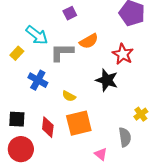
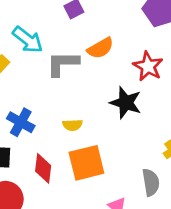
blue cross: (38, 80) -> (21, 122), moved
yellow semicircle: (69, 96) -> (72, 125), turned -32

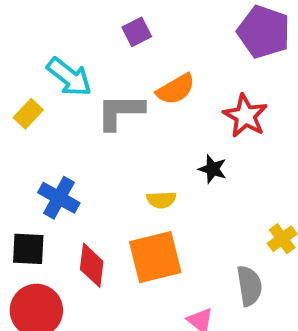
black star: (126, 103) -> (213, 169), size x0.6
yellow semicircle: (72, 125) -> (161, 200), moved

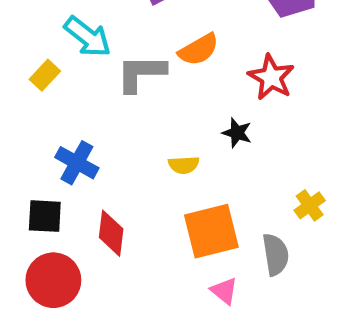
orange square: (155, 257) -> (211, 231), moved

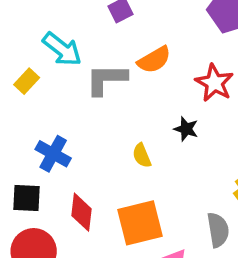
yellow semicircle: (184, 165) -> (142, 156), turned 70
orange square: (211, 231) -> (140, 223), moved

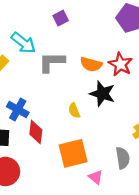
orange semicircle: (154, 60) -> (91, 64), moved, turned 45
black star: (186, 129) -> (102, 94), size x1.6
red diamond: (81, 212) -> (36, 132), moved

